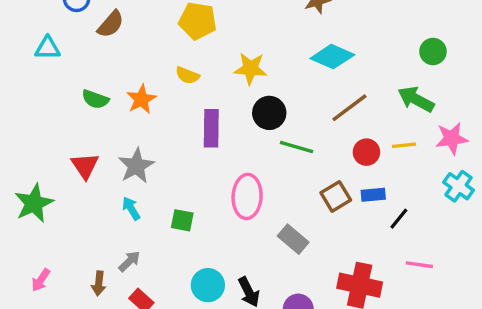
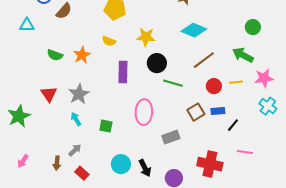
gray rectangle: (293, 239) -> (171, 137), turned -60

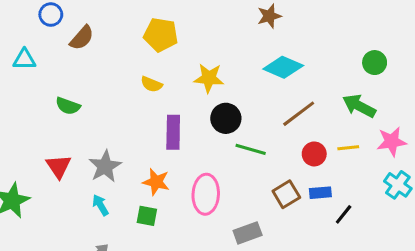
orange star: (82, 55) -> (156, 182), moved, turned -30

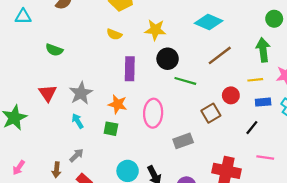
green arrow: (359, 106) -> (263, 50), turned 55
red circle: (314, 154) -> (231, 95), moved
blue rectangle: (320, 193) -> (263, 102), moved

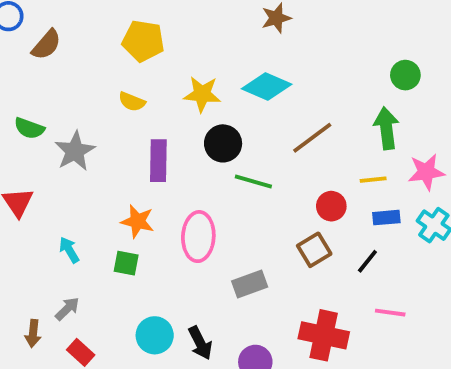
cyan diamond: (209, 22) -> (267, 86), moved
gray star: (81, 93) -> (75, 151), moved
brown square: (211, 113) -> (314, 250), moved

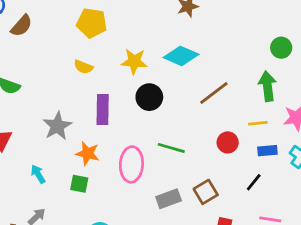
gray star: (75, 151) -> (57, 126), moved
green line: (253, 181) -> (171, 148), moved
brown square: (314, 250) -> (206, 192), moved

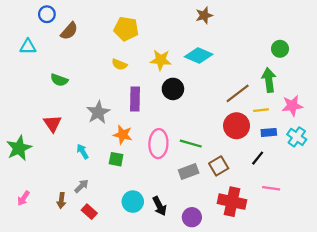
brown line: (214, 93) -> (238, 93), moved
red circle: (228, 142) -> (237, 126), size x1.5
green line: (171, 148) -> (191, 144), moved

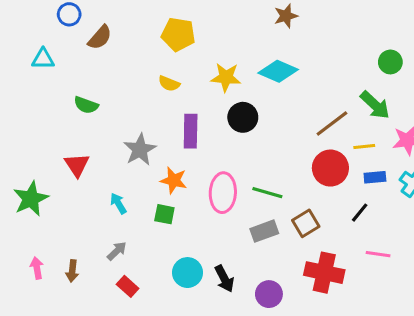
green arrow: (269, 80) -> (375, 105), turned 140
pink arrow: (23, 198) -> (37, 268), turned 136
brown arrow: (61, 200) -> (72, 271), moved

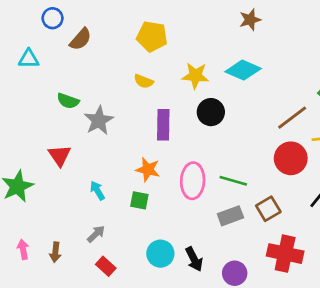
gray star: (140, 150) -> (99, 120), moved

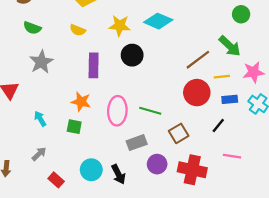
green semicircle: (68, 101) -> (32, 28), moved
gray rectangle: (230, 216) -> (137, 143), moved
red rectangle: (106, 266) -> (56, 180), moved
purple circle: (235, 273) -> (157, 164), moved

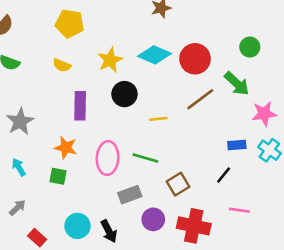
yellow star: (120, 26) -> (110, 60), turned -30
gray star: (41, 62) -> (20, 121), moved
yellow line: (222, 77) -> (158, 119), moved
red circle: (197, 93) -> (195, 59), moved

